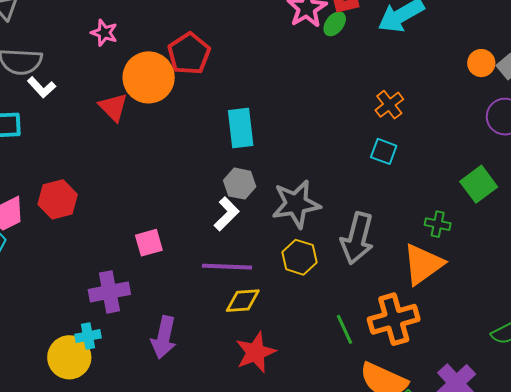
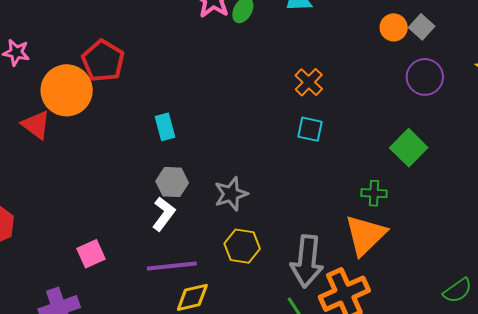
cyan rectangle: (241, 128) -> (165, 127), size x0.7
gray star: (296, 204) -> (231, 194), size x0.7
gray arrow: (357, 238) -> (307, 261), moved

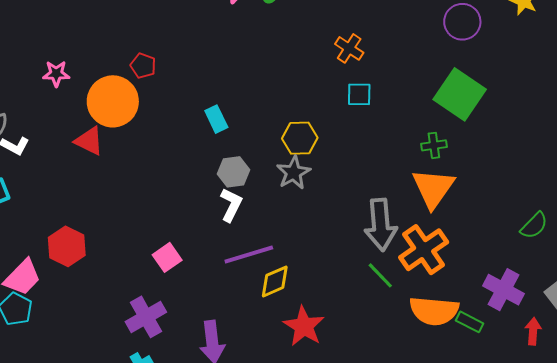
red pentagon: (103, 61) -> (143, 66), size x0.6
green square: (409, 148) -> (460, 94), size x1.4
yellow hexagon: (242, 246) -> (300, 138), moved

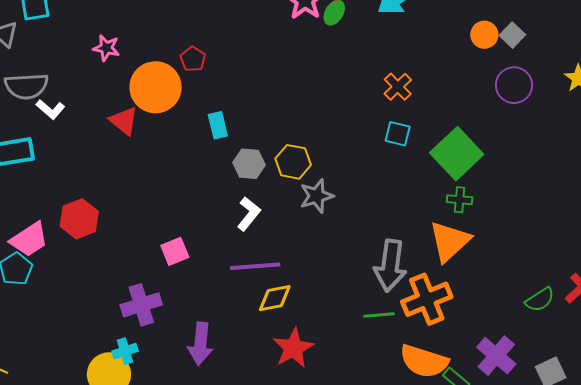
green square: (460, 94) -> (457, 154), moved
cyan rectangle: (216, 119) -> (218, 125), moved
yellow hexagon: (300, 138) -> (293, 162), moved
gray hexagon: (234, 172) -> (249, 164), moved
green line: (380, 275) -> (379, 315), turned -64

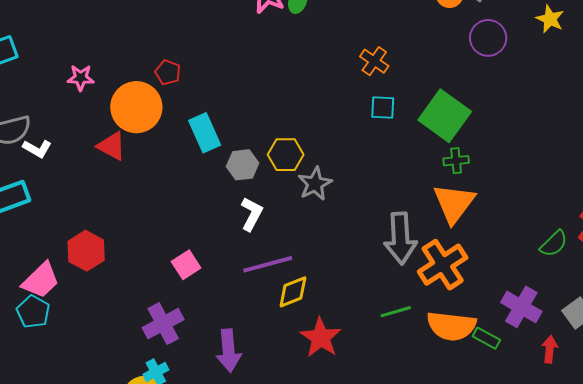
cyan rectangle: (218, 125) -> (205, 133), size x1.4
green line: (379, 315) -> (396, 312), moved

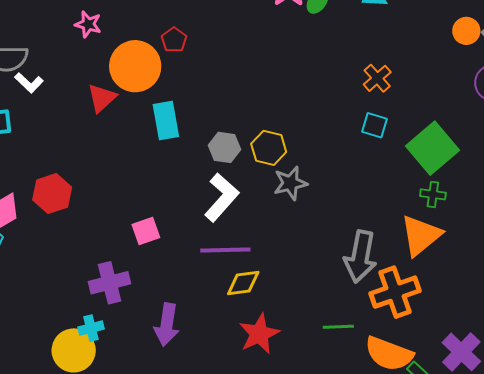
cyan rectangle: (205, 133) -> (166, 121), moved
red triangle: (112, 146) -> (102, 98), turned 36
white L-shape: (252, 214) -> (222, 197), size x1.4

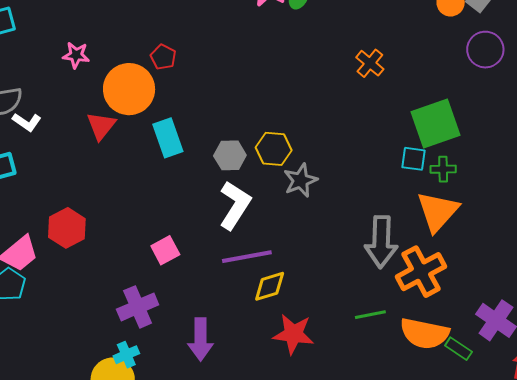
cyan square: (374, 125) -> (413, 159), moved
green square: (433, 148) -> (435, 124), turned 30
red star: (259, 334) -> (293, 334), turned -30

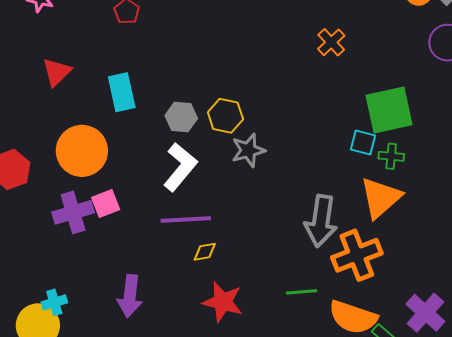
orange circle: (129, 89) -> (82, 151), moved
yellow diamond: (270, 286) -> (205, 252), size x0.7
purple cross: (138, 307) -> (73, 212), moved

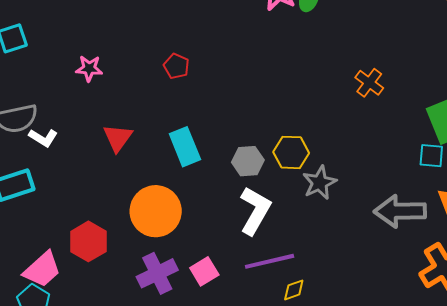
orange cross: (331, 42) -> (369, 83), moved
pink square: (106, 203) -> (204, 271), moved
gray arrow: (321, 221) -> (400, 211), moved, turned 90

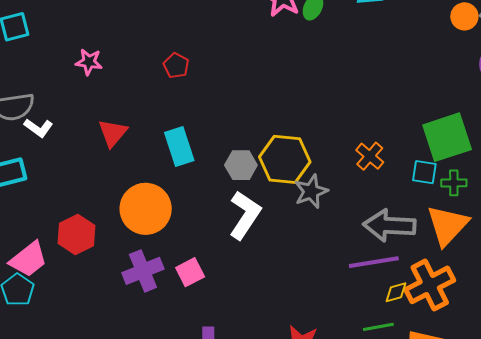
orange cross: (369, 83) -> (370, 156), moved
yellow hexagon: (291, 152) -> (285, 159), size x1.4
purple line: (270, 261) -> (374, 262), moved
yellow diamond: (294, 290) -> (396, 292), moved

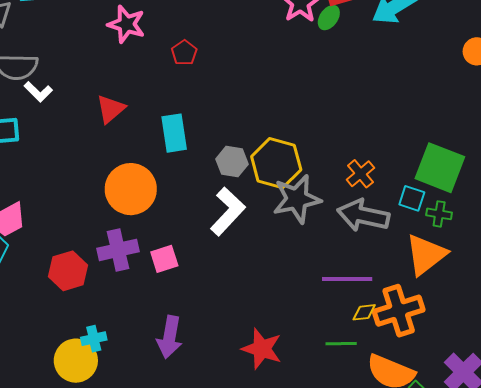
pink star: (89, 62) -> (126, 24), moved, size x1.4
green square: (447, 137) -> (440, 168), turned 30
gray star: (311, 191) -> (297, 199), size x1.4
gray arrow: (389, 225) -> (363, 215), moved
red hexagon: (77, 234) -> (68, 271), moved

